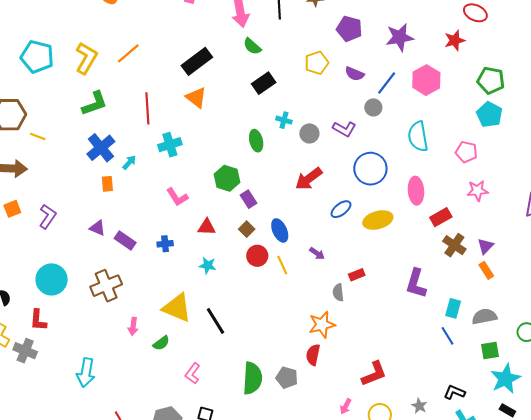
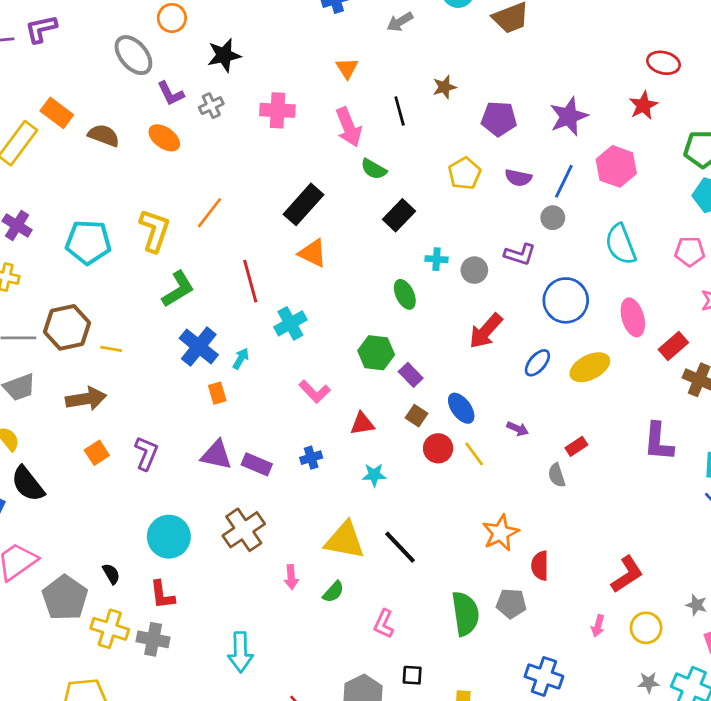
purple triangle: (98, 228) -> (216, 455), size x1.4
orange star: (322, 325) -> (501, 533), moved

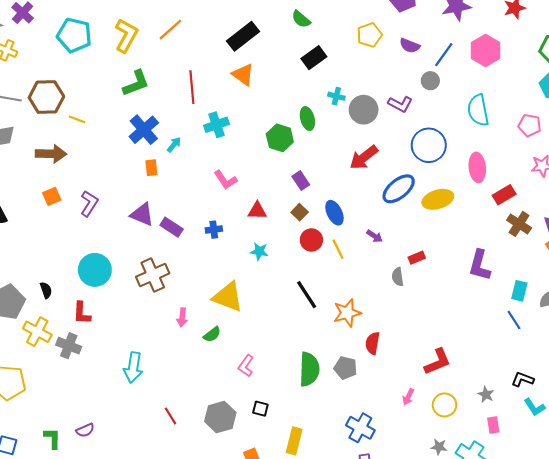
gray circle: (474, 270) -> (364, 110), size x1.4
green hexagon: (376, 353) -> (280, 138), moved
blue ellipse: (537, 363) -> (399, 189), size x1.5
black line: (400, 547) -> (307, 295), moved

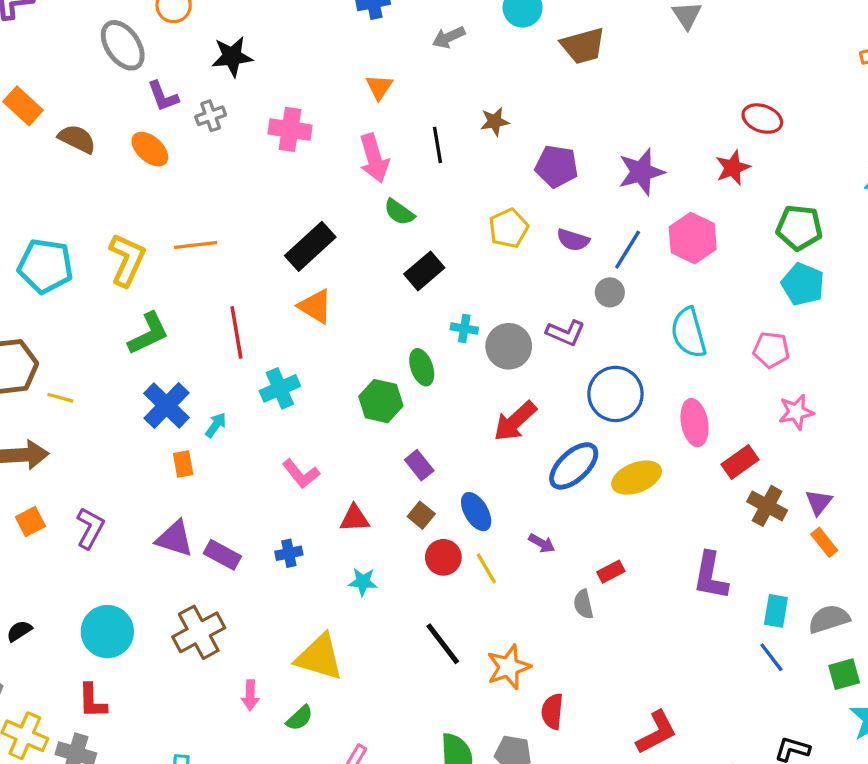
orange line: (170, 30) -> (196, 245), turned 40
black semicircle: (46, 290) -> (19, 631), moved, turned -98

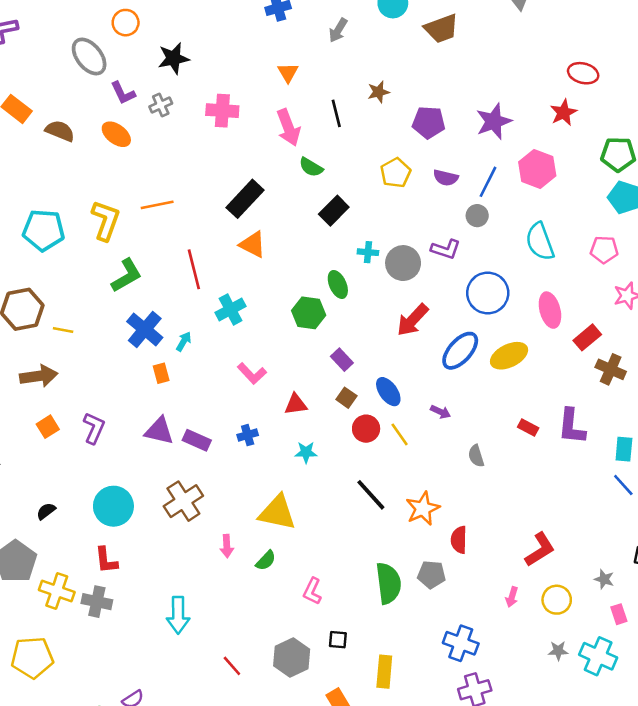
gray arrow: (449, 37) -> (338, 30), turned -30
red rectangle: (611, 572) -> (528, 427), moved, turned 60

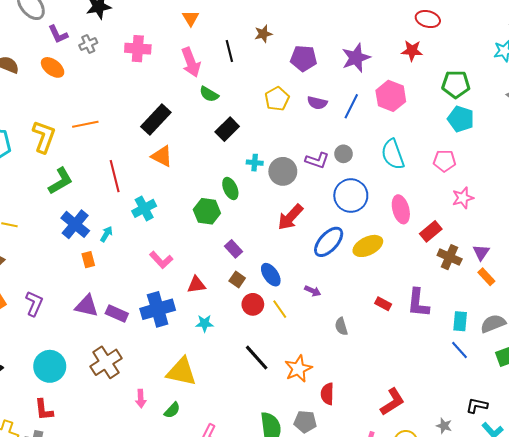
red star: (564, 113) -> (412, 51), turned 30
gray circle: (477, 216) -> (343, 154), moved
blue cross: (248, 435) -> (158, 309), size x2.0

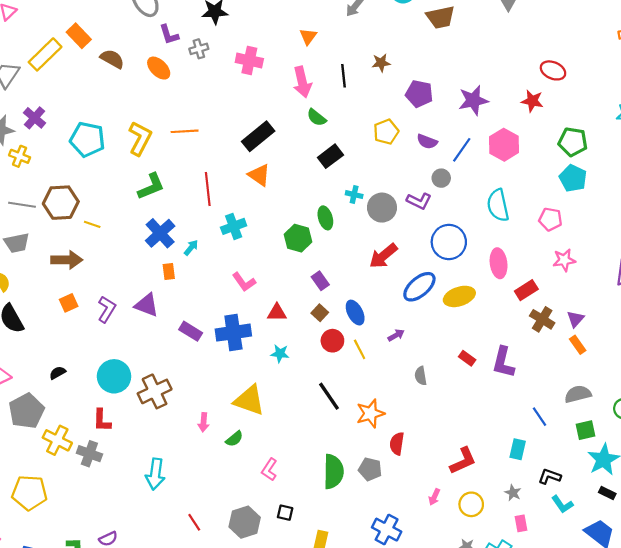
gray circle: (343, 154) -> (441, 178), moved
purple arrow: (313, 291) -> (396, 335), turned -63
purple triangle: (87, 306) -> (147, 305), moved
cyan rectangle: (460, 321) -> (518, 449), moved
brown cross: (106, 362) -> (155, 391), moved

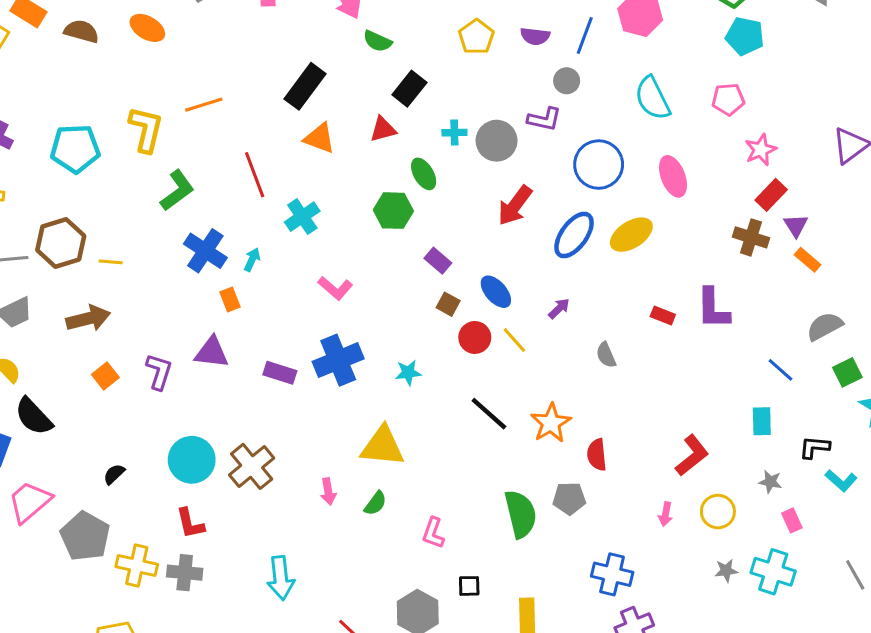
red rectangle: (526, 290) -> (771, 195), moved
red triangle: (277, 313) -> (383, 129), moved

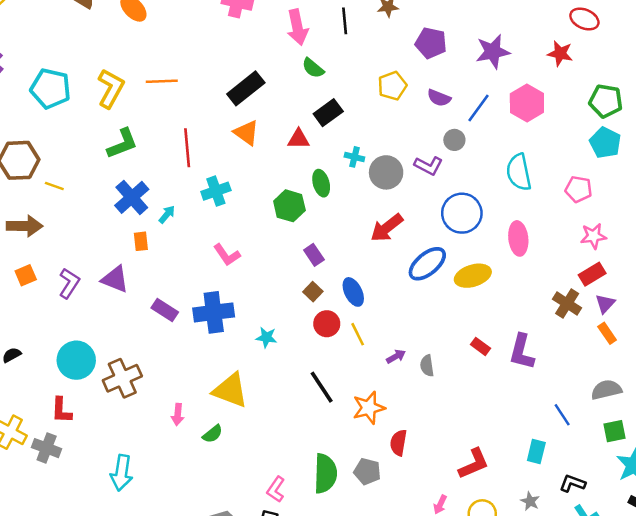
purple arrow: (559, 308) -> (396, 356), moved
pink L-shape: (433, 533) -> (276, 489), moved

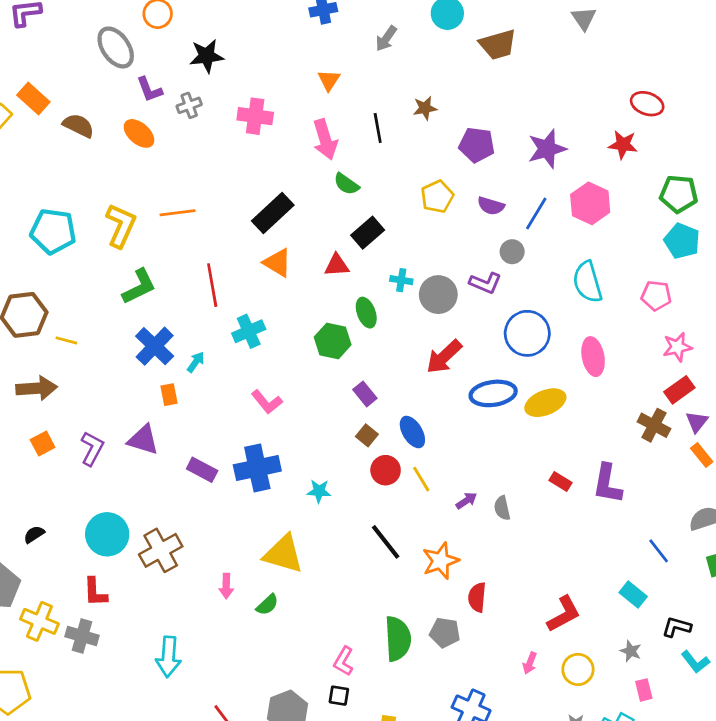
blue ellipse: (427, 264) -> (493, 393), turned 36
cyan rectangle: (536, 452) -> (633, 595), turned -60

